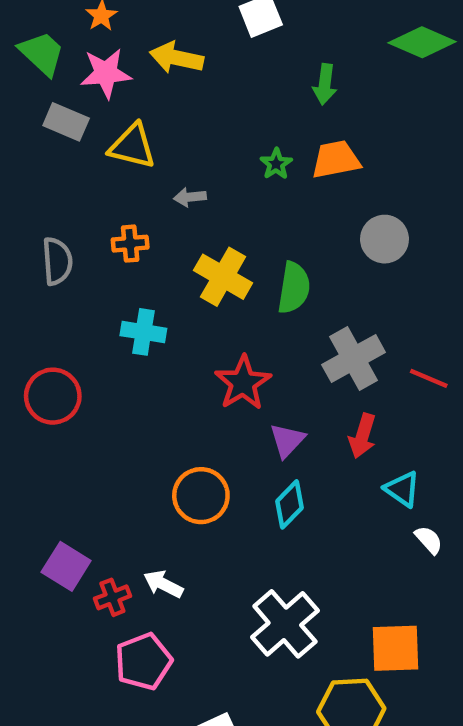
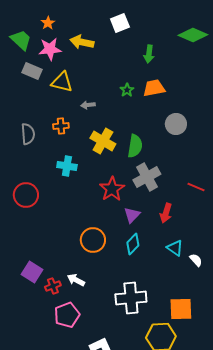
gray cross: (354, 359) -> (147, 177), moved
cyan triangle: (402, 489) -> (175, 248), moved
white cross: (285, 624) -> (131, 298), turned 36

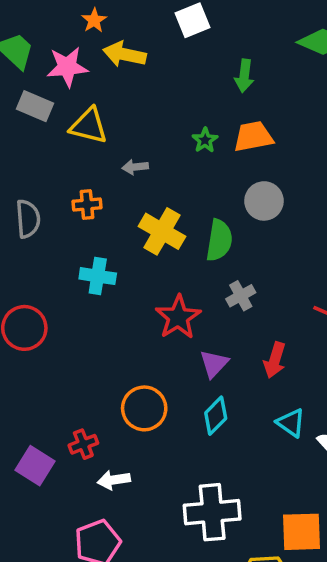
orange star: (48, 23) -> (94, 20), moved
gray circle: (176, 124) -> (264, 201), moved
gray cross: (147, 177) -> (241, 296), size x0.6
white arrow: (76, 280) -> (114, 480), turned -36
red cross: (53, 286) -> (83, 444), moved

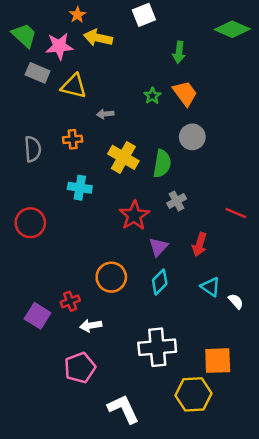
orange trapezoid: (253, 137) -> (185, 93), turned 64

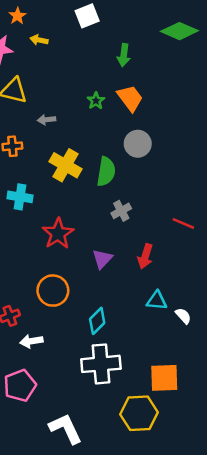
yellow arrow: (98, 38) -> (39, 40), size x0.6
red star: (134, 215) -> (58, 234), moved
cyan diamond: (160, 282) -> (97, 321), moved
cyan triangle: (210, 287) -> (157, 301), turned -30

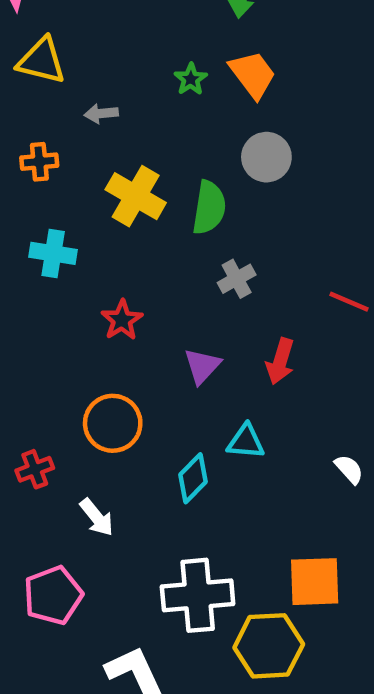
red star: (58, 234) -> (122, 320), size x0.7
cyan triangle: (157, 301) -> (246, 442), moved
white arrow: (31, 341) -> (97, 517), moved, turned -120
white cross: (101, 364) -> (198, 595), moved

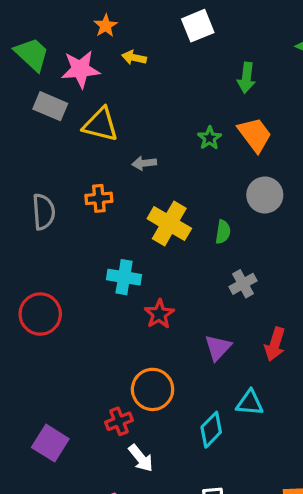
green semicircle: (209, 208) -> (223, 232), size x0.6
cyan cross: (53, 253) -> (124, 277), moved
red cross: (35, 469) -> (119, 421), moved

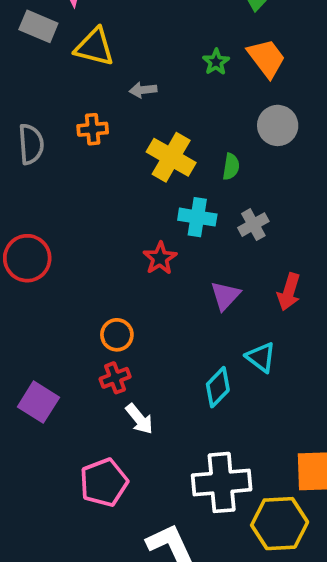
cyan cross: (124, 277) -> (197, 217), moved
orange circle: (153, 389) -> (117, 335), moved, size x0.7
cyan triangle: (250, 403) -> (261, 357), turned 32

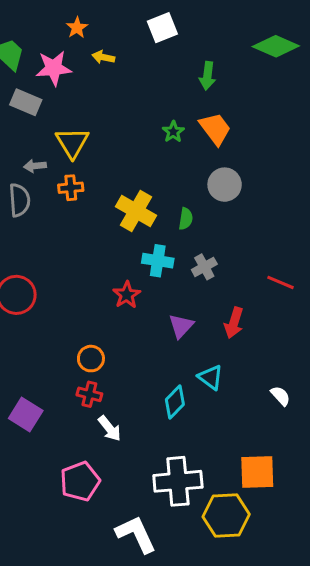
yellow triangle: (94, 47) -> (72, 143), moved, turned 45
gray arrow: (143, 90) -> (35, 166), moved
red cross: (115, 378) -> (89, 394), turned 35

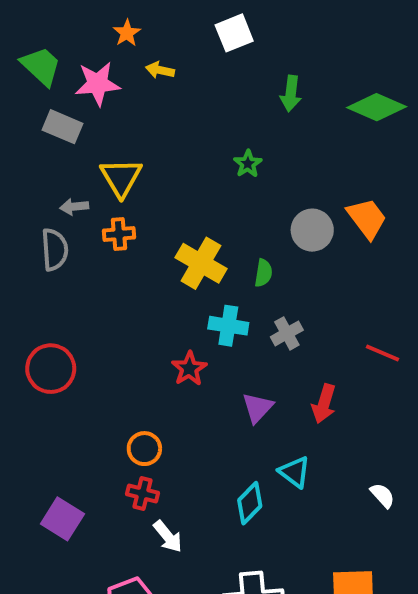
green diamond: (276, 46) -> (377, 107), moved
orange trapezoid: (215, 129) -> (367, 218), moved

